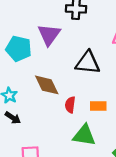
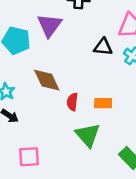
black triangle: (88, 63) -> (103, 47), moved, size x0.7
green triangle: (84, 135) -> (88, 135), turned 40

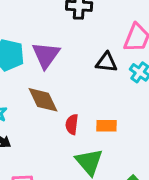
purple triangle: (49, 25) -> (46, 55), moved

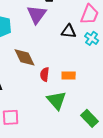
purple triangle: (46, 55) -> (37, 14), moved

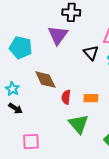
black triangle: (69, 31) -> (91, 53), turned 42

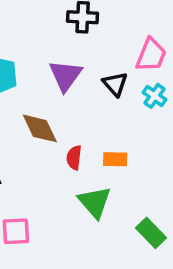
purple triangle: (58, 35) -> (65, 75), moved

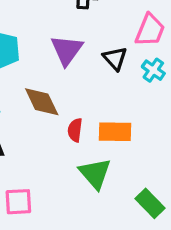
orange rectangle: (115, 159) -> (115, 132), size x1.4

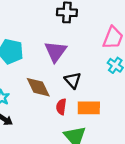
black triangle: (115, 58) -> (73, 80), moved

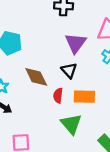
purple triangle: (55, 52) -> (76, 43), moved

